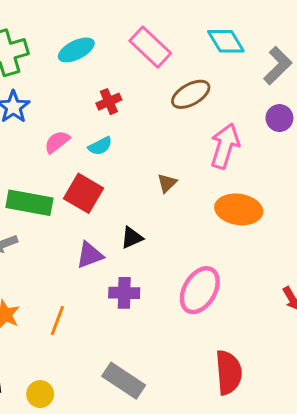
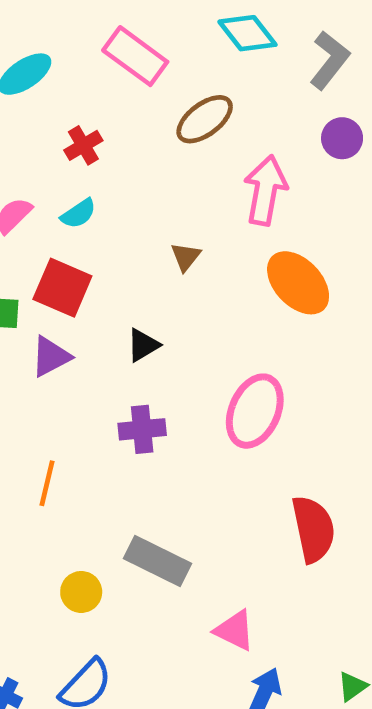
orange ellipse: (239, 209) -> (298, 283), turned 45
purple triangle: (90, 255) -> (51, 357), moved
yellow circle: (40, 394) -> (81, 592), moved

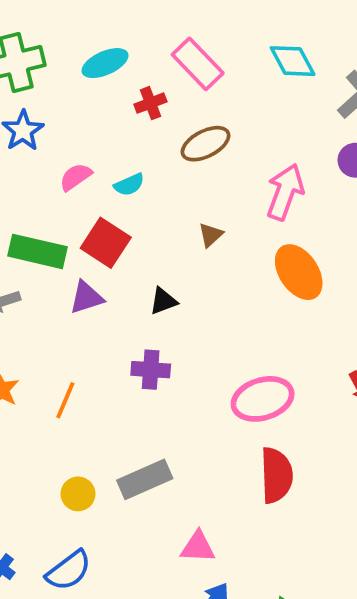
brown ellipse: (205, 119) -> (206, 144), moved
red cross: (83, 145) -> (150, 103), moved
pink ellipse: (255, 411) -> (263, 399), moved, turned 40
gray rectangle: (158, 561) -> (145, 479), turned -60
pink triangle: (235, 630) -> (198, 547), turned -33

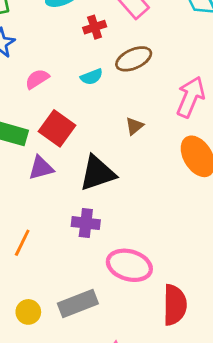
cyan semicircle: (129, 185) -> (92, 77), moved
black triangle: (163, 301) -> (97, 173), size x1.8
pink ellipse: (263, 399) -> (129, 265), moved, turned 30

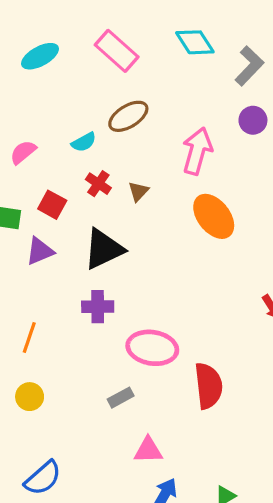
red cross: (95, 27) -> (98, 184), moved, turned -30
red square: (57, 128) -> (52, 205), size x0.7
gray rectangle: (78, 304) -> (121, 398), moved, size x0.6
yellow circle: (28, 312) -> (30, 397), moved

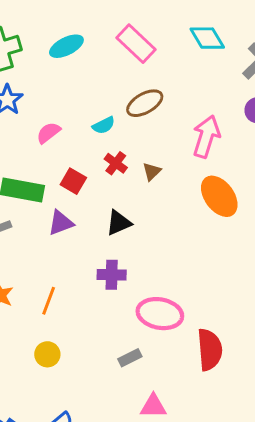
black triangle: (104, 249) -> (119, 223), size x0.7

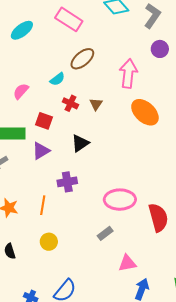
purple cross: (112, 275) -> (67, 182), moved

